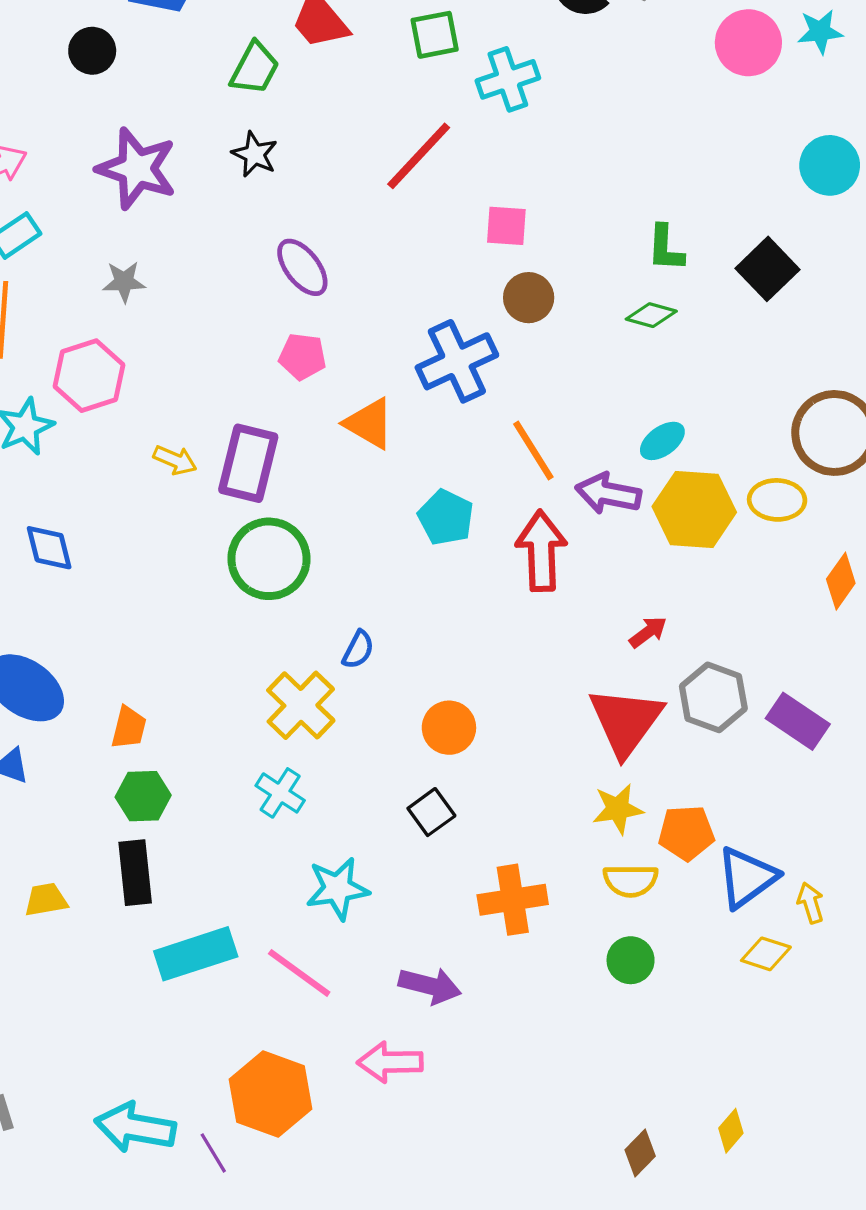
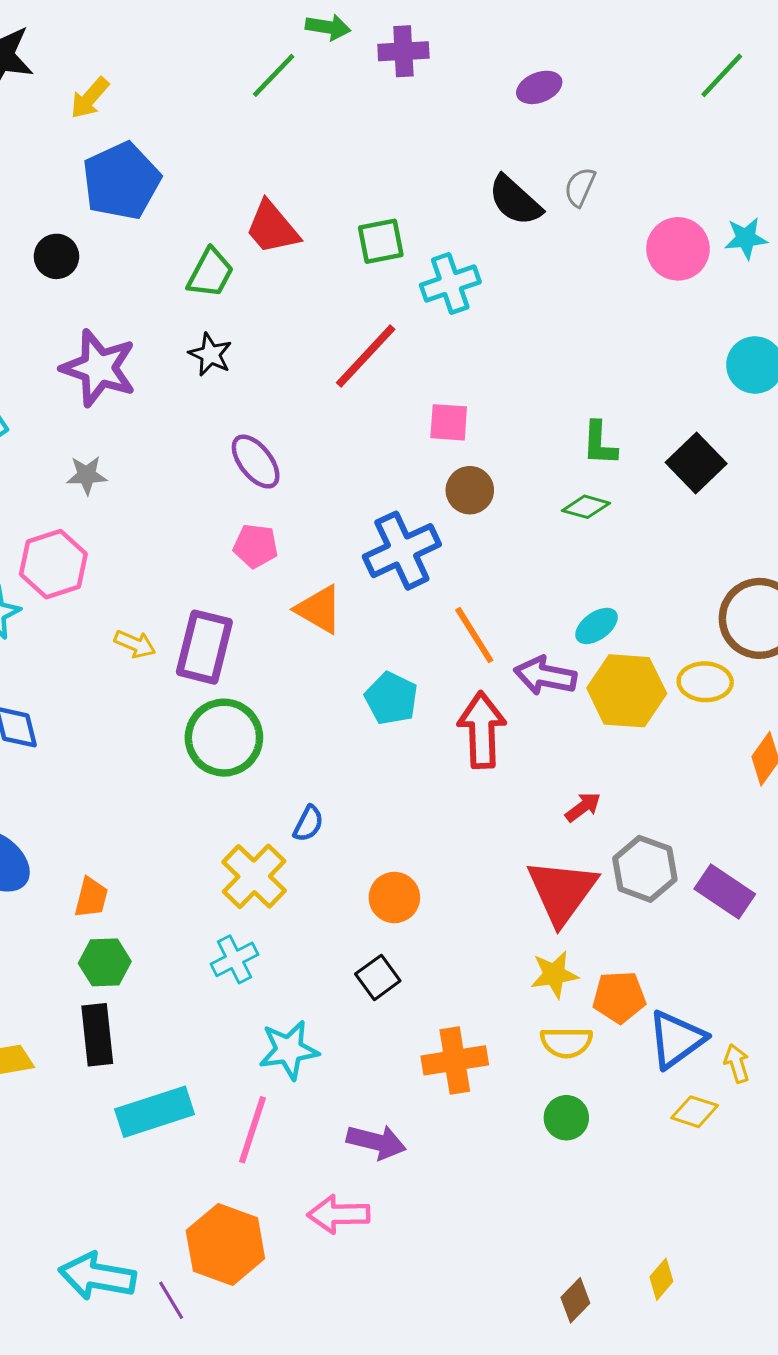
cyan cross: (280, 793) -> (234, 959), turned 30
pink line: (299, 973) -> (253, 1130), turned 72

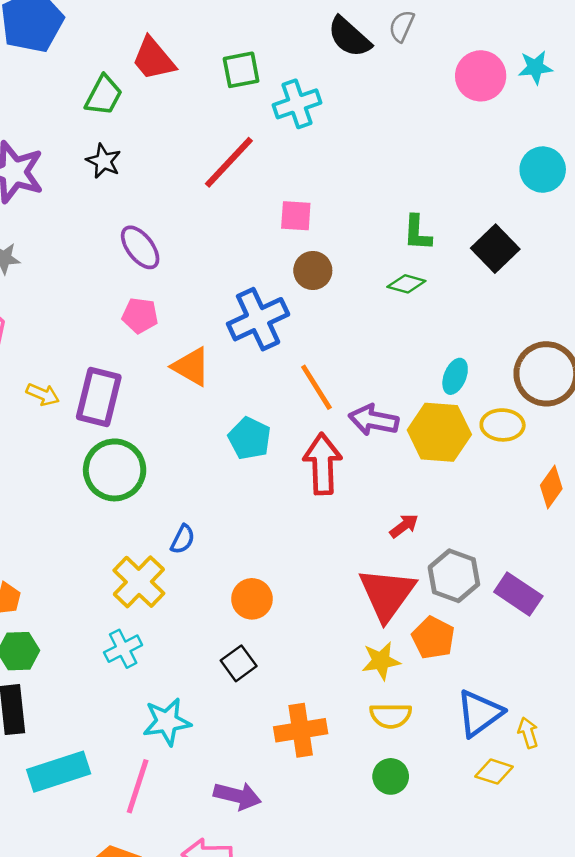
cyan ellipse: (597, 626) -> (455, 376), moved, turned -32
orange pentagon: (619, 997) -> (433, 638), moved, turned 30

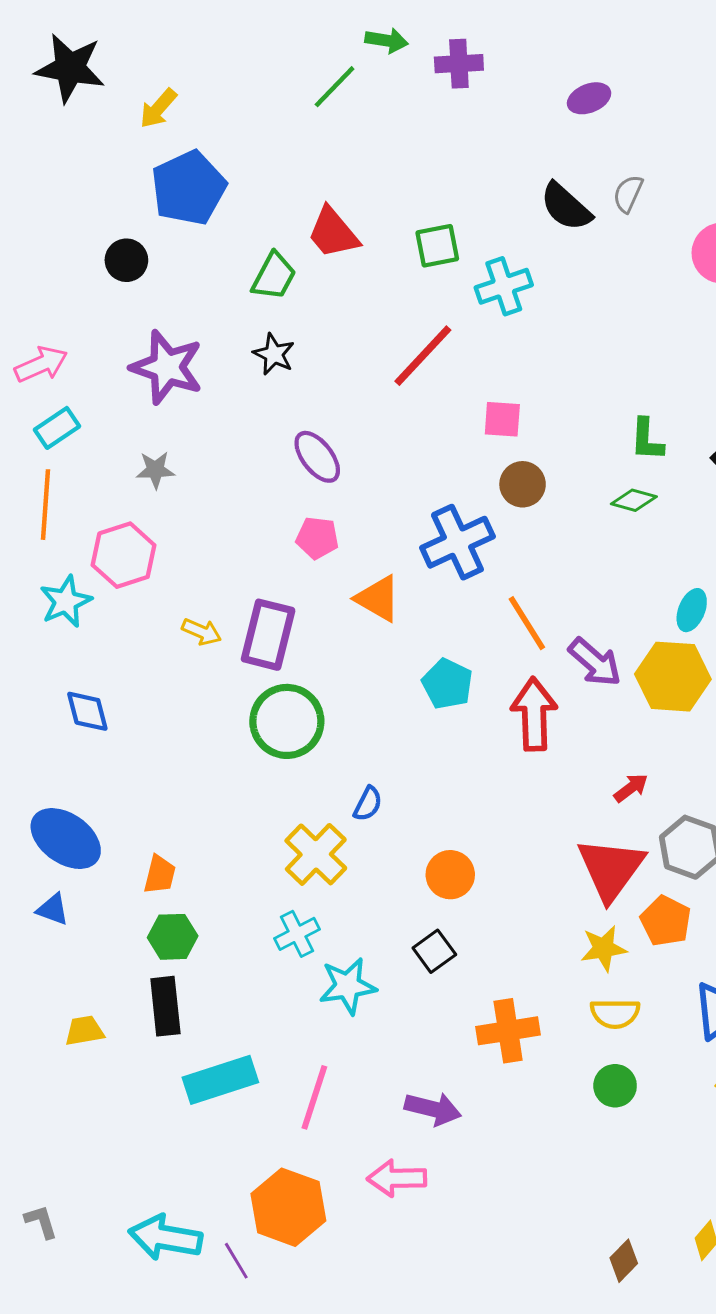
purple arrow: (374, 420) -> (595, 662), turned -150
cyan star: (167, 722) -> (348, 986), moved

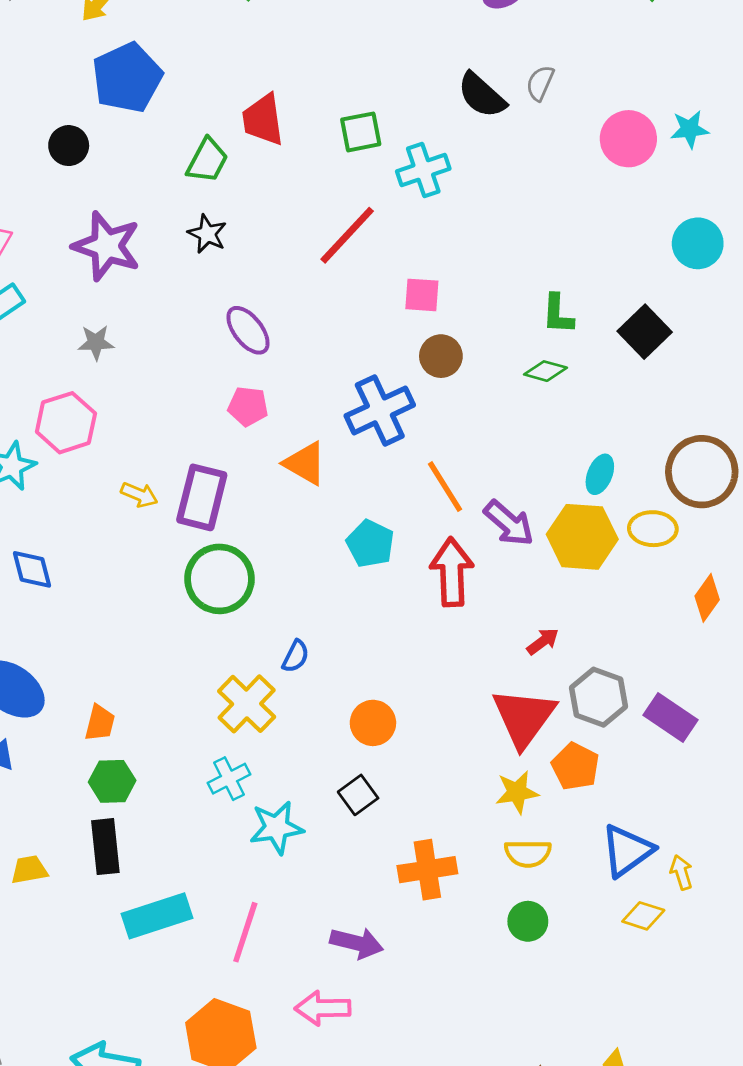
red trapezoid: (333, 233) -> (263, 120), turned 32

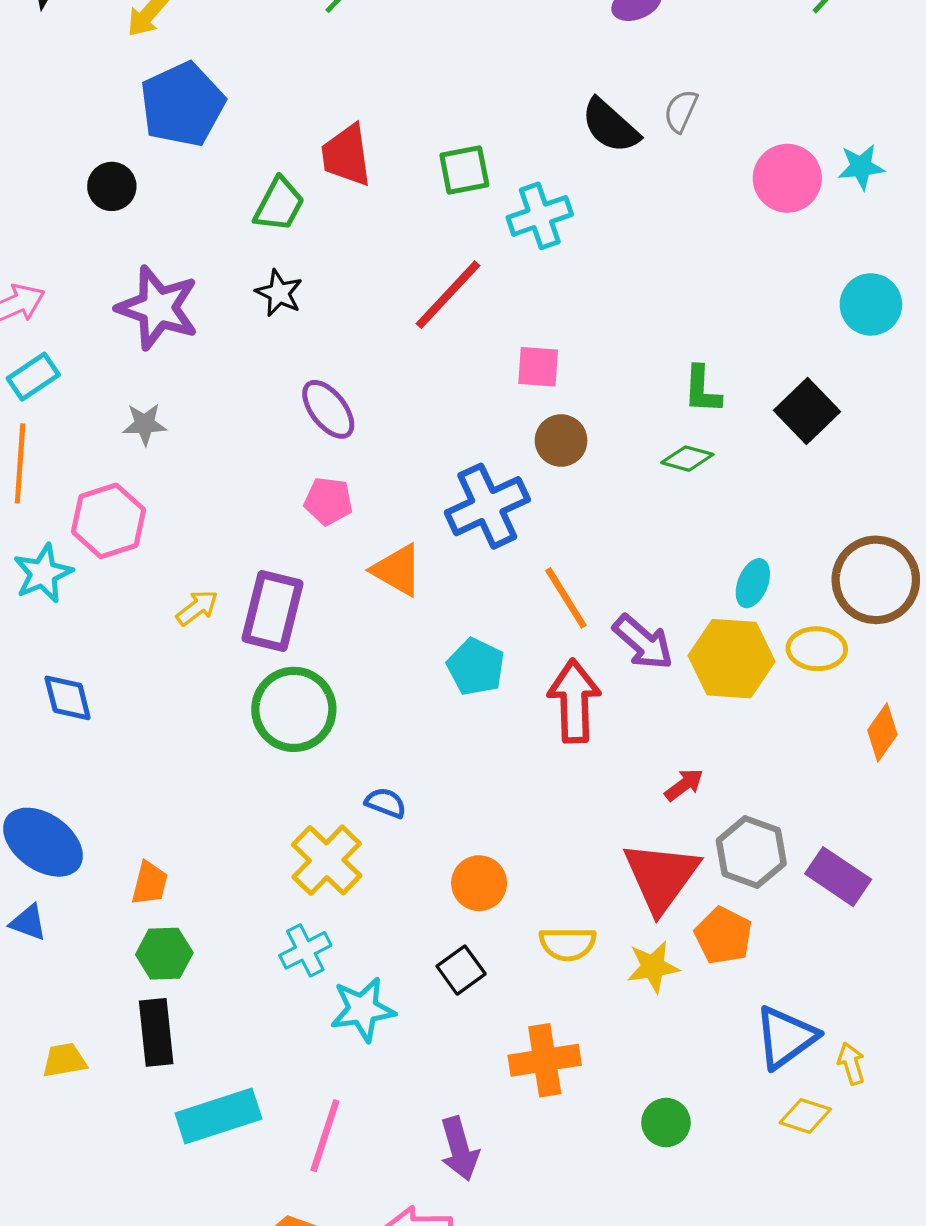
yellow arrow: (139, 495) -> (197, 608), turned -60
blue semicircle: (296, 656) -> (386, 803), turned -96
yellow semicircle: (528, 853) -> (568, 944), moved
purple arrow: (357, 943) -> (459, 1149), turned 60

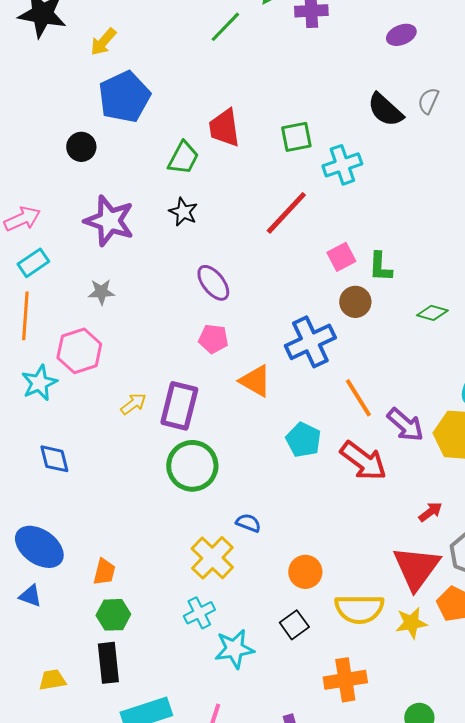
pink square: (538, 367) -> (341, 257), turned -32
green L-shape: (702, 390) -> (380, 267), moved
red arrow: (574, 701) -> (363, 461), turned 129
yellow semicircle: (568, 944) -> (359, 609), size x1.4

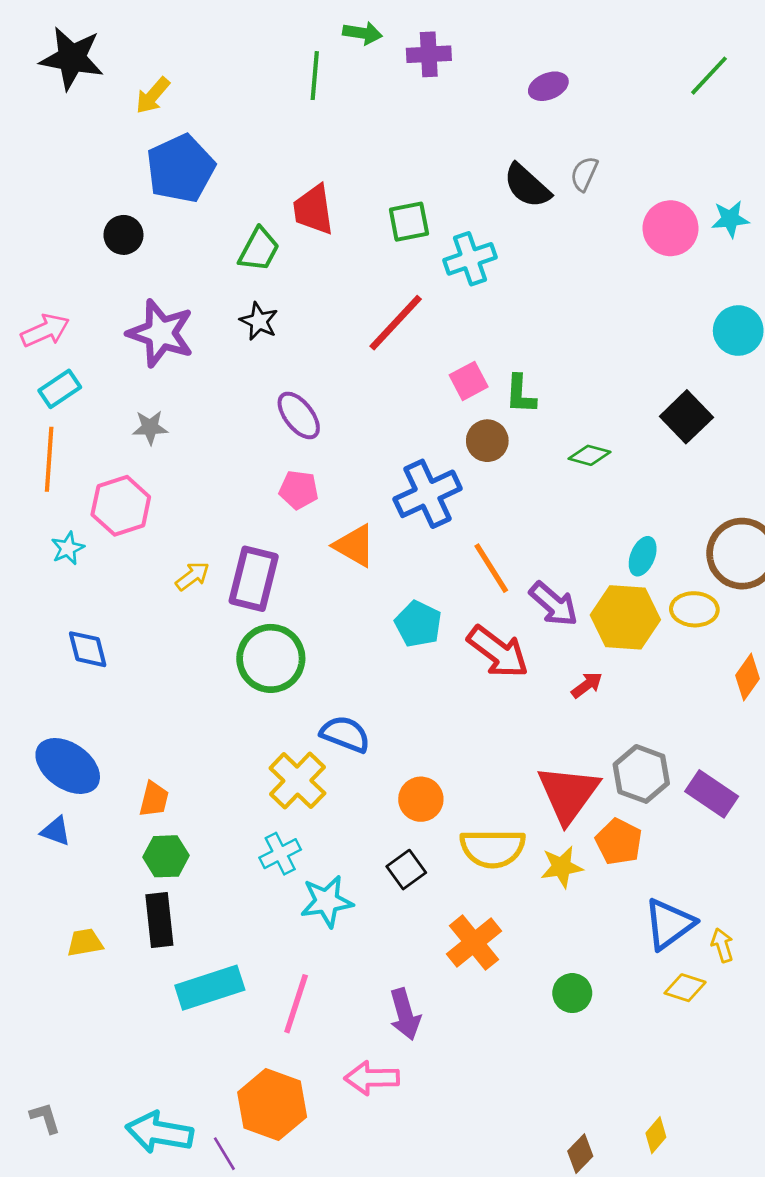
green line: (225, 27) -> (315, 76), turned -39
cyan star: (39, 383) -> (68, 548), size x0.7
red arrow: (430, 512) -> (587, 685), moved
blue semicircle: (248, 523) -> (345, 734), size x1.5
orange cross: (345, 680) -> (474, 943), turned -30

